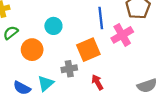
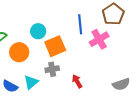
orange square: (88, 50) -> (55, 46), moved

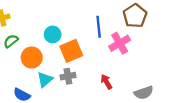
red arrow: (77, 81) -> (106, 82), moved
cyan triangle: (31, 82) -> (45, 79), moved

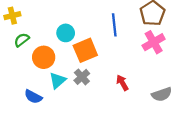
pink cross: (120, 43) -> (154, 42), moved
gray cross: (68, 76) -> (82, 77), turned -32

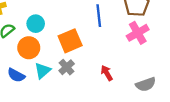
cyan circle: (66, 33) -> (36, 24), moved
blue semicircle: (33, 97) -> (16, 75), moved

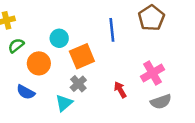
cyan circle: (36, 24) -> (59, 38), moved
pink cross: (138, 33) -> (152, 73), moved
cyan triangle: (43, 71) -> (64, 103), moved

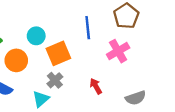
pink cross: (152, 73) -> (118, 51), moved

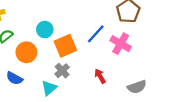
blue line: (88, 28) -> (96, 34), moved, turned 48
pink cross: (118, 51) -> (121, 44), turned -30

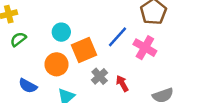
orange circle: (26, 52) -> (57, 64), moved
gray cross: (62, 71) -> (100, 76), moved

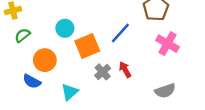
pink cross: (145, 48) -> (168, 44), moved
orange circle: (57, 64) -> (45, 60), moved
red arrow: (122, 83) -> (125, 70), moved

